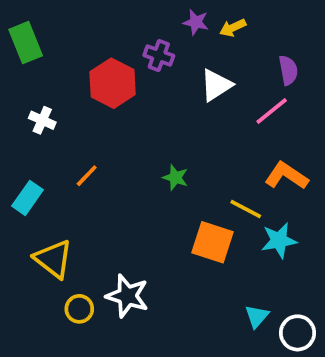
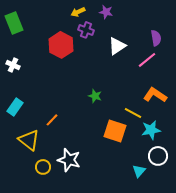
yellow arrow: (233, 28) -> (78, 12), moved
white cross: (42, 120) -> (13, 65), moved
orange line: (87, 176) -> (52, 120), moved
white circle: (298, 333) -> (158, 156), moved

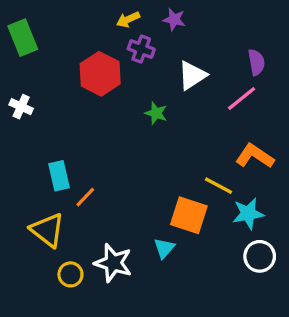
green star: (95, 96) -> (156, 113), moved
cyan rectangle: (15, 107) -> (59, 176), moved, turned -48
cyan triangle: (139, 171) -> (164, 248), moved

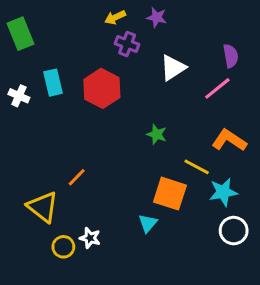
red hexagon: (100, 74) -> (102, 88), moved
green star: (156, 113) -> (157, 134), moved
cyan rectangle: (59, 176) -> (53, 83), moved
white star: (113, 263) -> (90, 238), moved, size x0.6

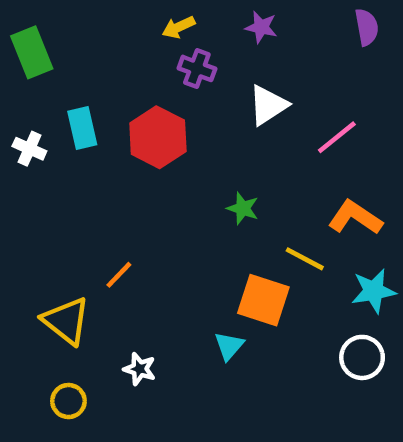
purple star: (157, 17) -> (261, 27), moved
purple semicircle: (231, 56) -> (367, 27), moved
cyan star: (223, 192) -> (374, 291), moved
yellow circle: (63, 247) -> (68, 401), moved

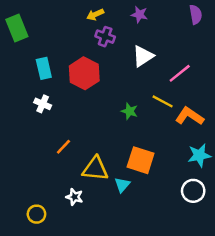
white cross: (29, 149) -> (43, 104), moved
yellow line: (305, 259) -> (163, 101), moved
yellow triangle: (66, 321) -> (95, 169), moved, turned -32

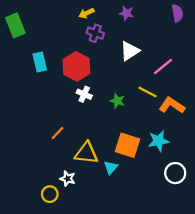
white cross: (43, 104) -> (84, 94), moved
cyan star: (199, 155) -> (159, 141), moved
yellow circle: (36, 214) -> (50, 194), moved

